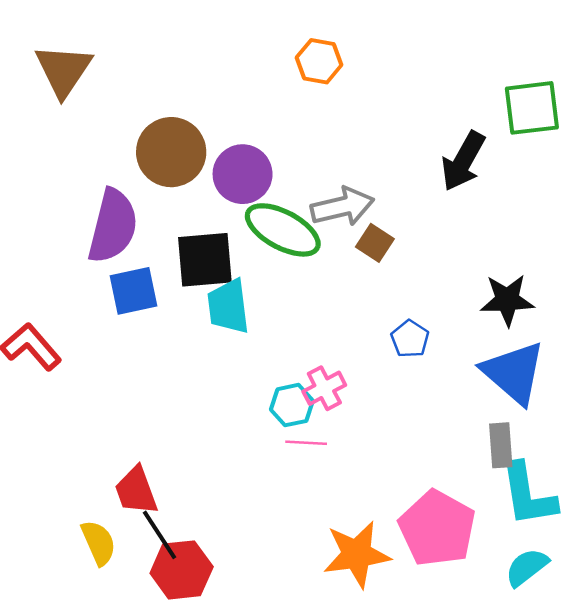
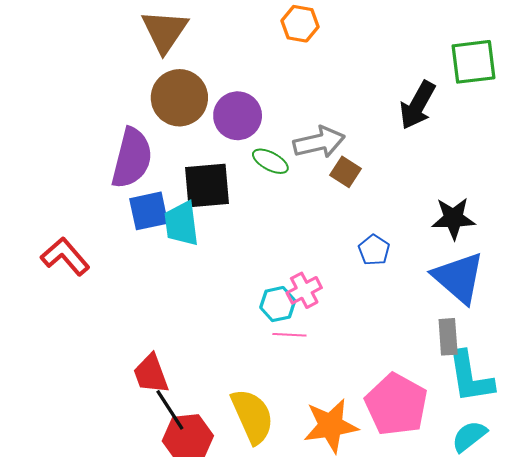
brown triangle: (63, 70) -> (165, 31), moved
green ellipse: (283, 230) -> (270, 161), size x0.6
cyan trapezoid: (228, 306) -> (182, 224), moved
yellow semicircle: (99, 543) -> (252, 416), moved, size x1.5

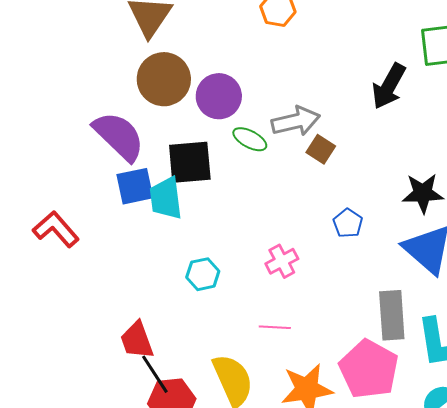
purple semicircle: (132, 158) -> (119, 136), turned -60
cyan hexagon: (278, 304) -> (203, 274), moved
pink line: (289, 335) -> (275, 327), moved
gray rectangle: (448, 337) -> (392, 315), moved, size x1.4

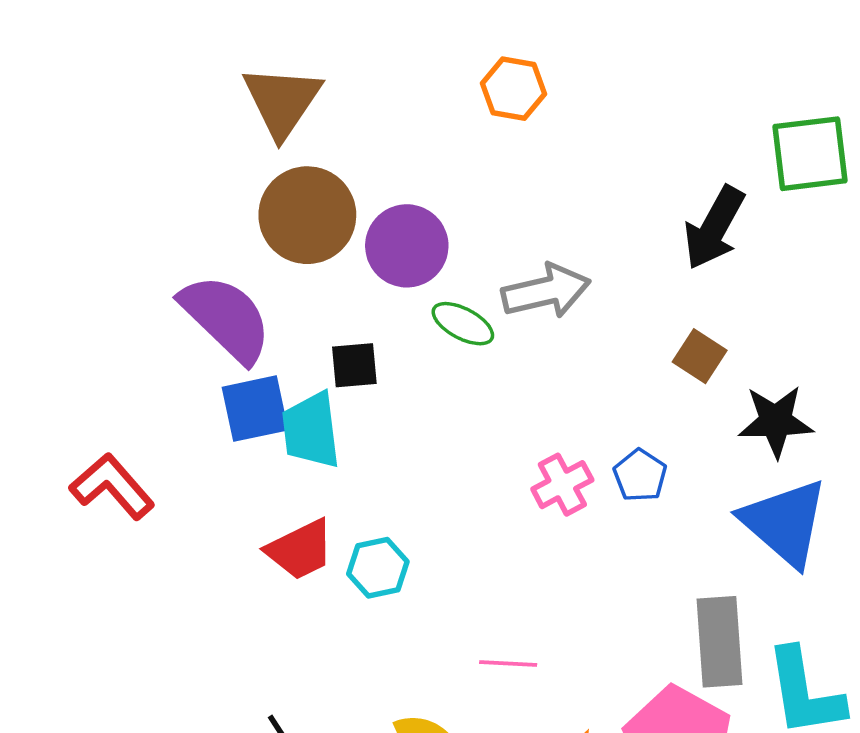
brown square: (321, 149) -> (700, 356), moved
black square: (190, 162) -> (354, 365), size x0.6
pink cross: (282, 261) -> (562, 485), moved
red trapezoid: (137, 340) -> (300, 550), moved, turned -96

